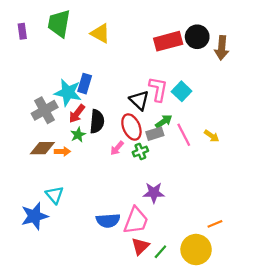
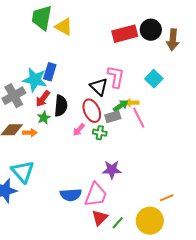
green trapezoid: (59, 23) -> (42, 18), moved
cyan square: (182, 91) -> (154, 79), moved
yellow arrow: (212, 136) -> (132, 103), moved, turned 144
green cross: (140, 151) -> (100, 133), turned 32
cyan triangle: (55, 195) -> (23, 172), size x1.4

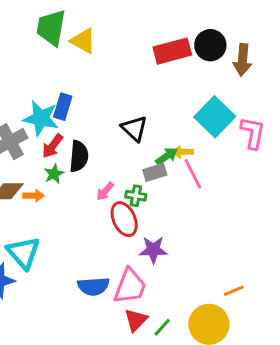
pink L-shape: (116, 77) -> (253, 133), moved
cyan square: (154, 79) -> (215, 117), size x1.5
red ellipse: (92, 111) -> (124, 219), moved

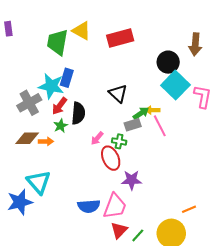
green trapezoid: (51, 28) -> (57, 42), moved
black circle: (210, 45) -> (168, 62), moved
red rectangle: (172, 51) -> (120, 38), moved

